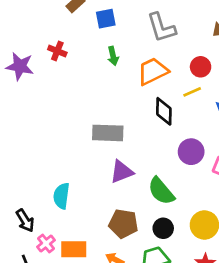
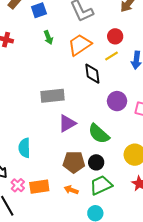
black circle: (163, 228) -> (96, 162), moved

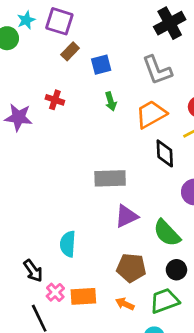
black circle: (96, 162) -> (176, 270), moved

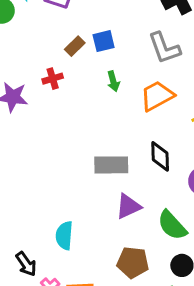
brown rectangle: (70, 51) -> (75, 46), moved
red cross: (55, 100) -> (53, 79), turned -36
black diamond: (165, 153) -> (160, 156), moved

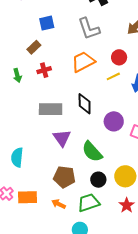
brown rectangle: (75, 46) -> (34, 47), moved
red cross: (53, 79) -> (44, 70), moved
green arrow: (113, 81) -> (17, 75), moved
purple triangle: (128, 206) -> (62, 138), turned -42

